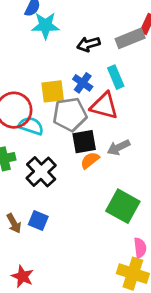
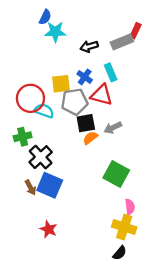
black cross: (41, 172) -> (41, 157), moved
blue square: (38, 221) -> (50, 185), size x1.6
red star: (22, 276) -> (49, 229), moved

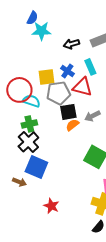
green cross: (23, 137) -> (29, 124), moved
brown arrow: (30, 188) -> (19, 182), moved, turned -40
red star: (49, 229) -> (51, 206), moved

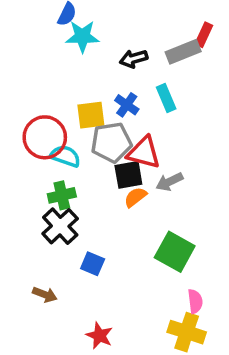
red triangle: (82, 87) -> (144, 153), moved
blue square: (36, 167) -> (93, 264), moved, size x0.6

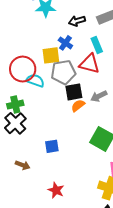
blue cross: (127, 105) -> (65, 43), moved
red triangle: (144, 153) -> (89, 64), moved
green cross: (62, 195) -> (15, 105), moved
black cross: (60, 226) -> (15, 123), moved
blue square: (93, 264) -> (52, 146), turned -32

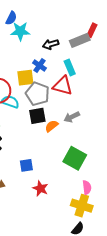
gray pentagon: (63, 72) -> (37, 94), turned 30
black square: (74, 92) -> (37, 116), moved
red star: (56, 190) -> (40, 188), moved

